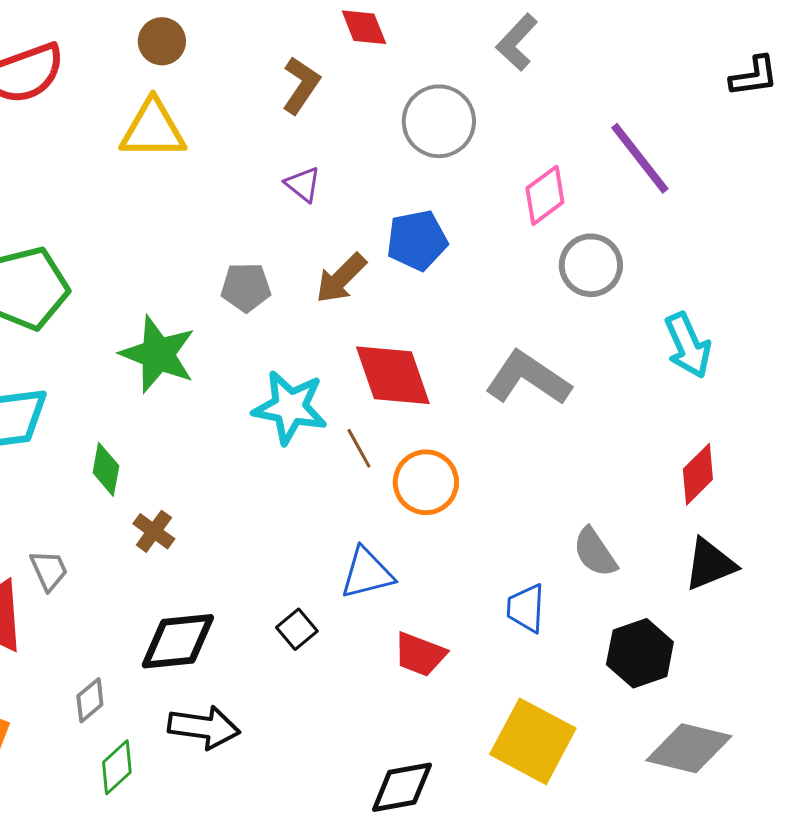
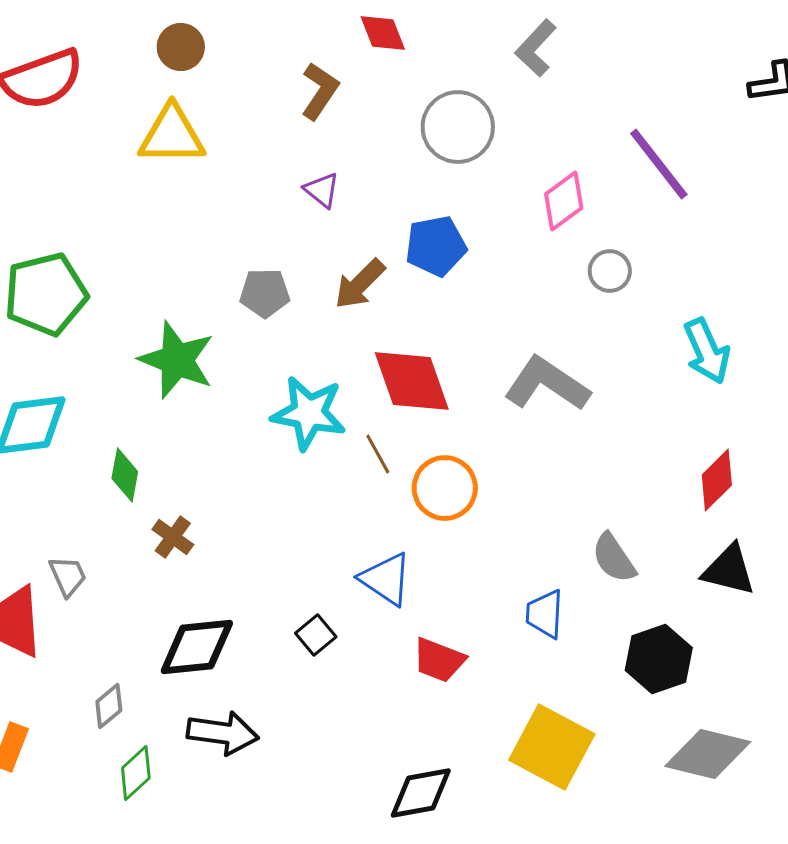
gray circle: (591, 265) -> (610, 271), size x0.7
black triangle: (710, 564) -> (729, 570), turned 36
blue triangle: (367, 573) -> (386, 579), turned 48

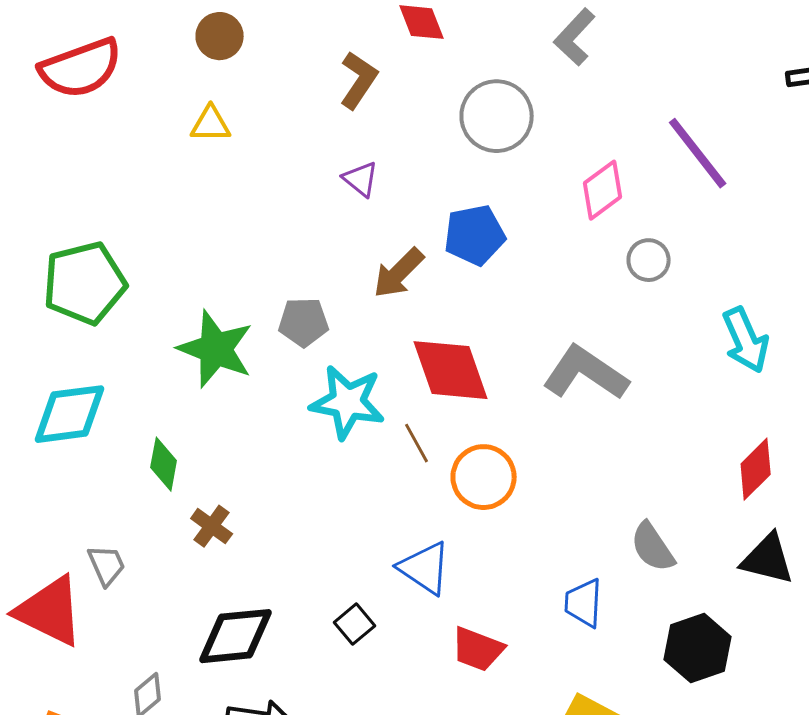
yellow triangle: (172, 135) -> (211, 124), size x0.6
gray pentagon: (265, 293) -> (304, 322), moved

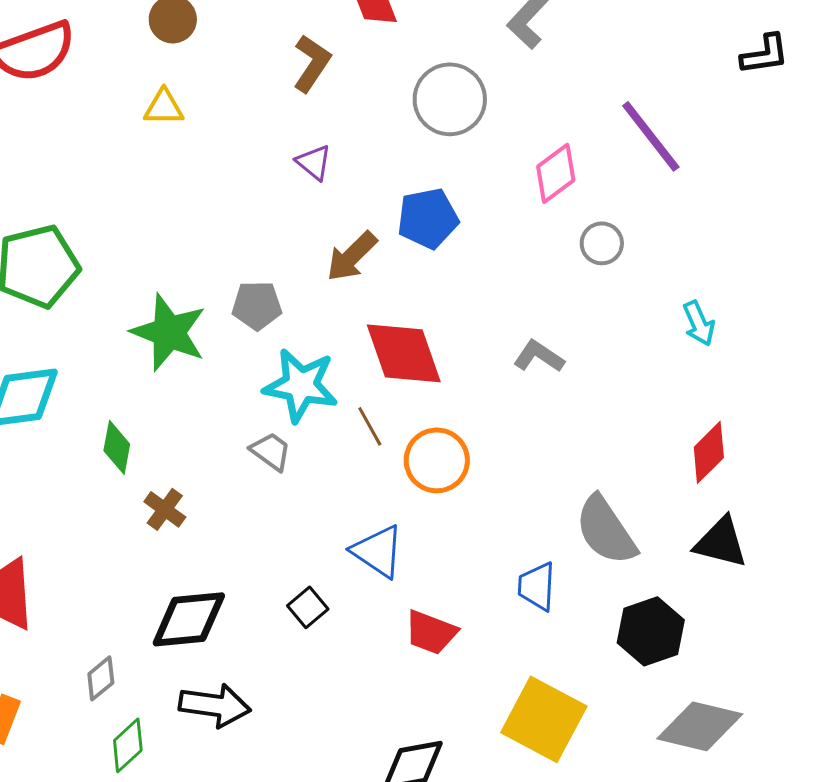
cyan arrow: (746, 340) -> (699, 323), size x0.7
gray L-shape: (586, 373) -> (539, 356), size x0.6
gray semicircle: (653, 547) -> (606, 530), size x1.4
gray trapezoid: (107, 565) -> (271, 451), moved, turned -30

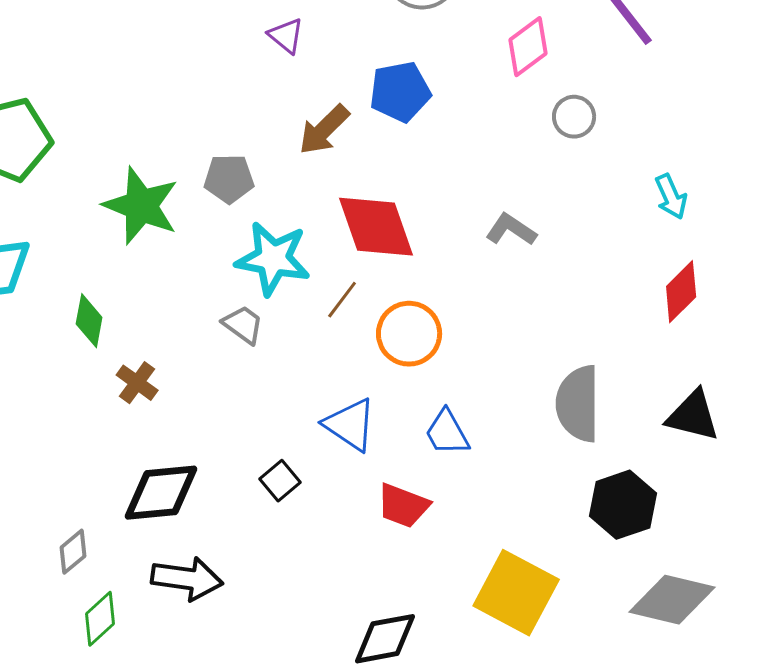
brown line: (370, 426) -> (342, 300), turned 66
red diamond: (709, 452) -> (681, 292), moved
gray semicircle: (606, 530) -> (578, 404), turned 34
blue trapezoid: (537, 586) -> (447, 433), moved, turned -32

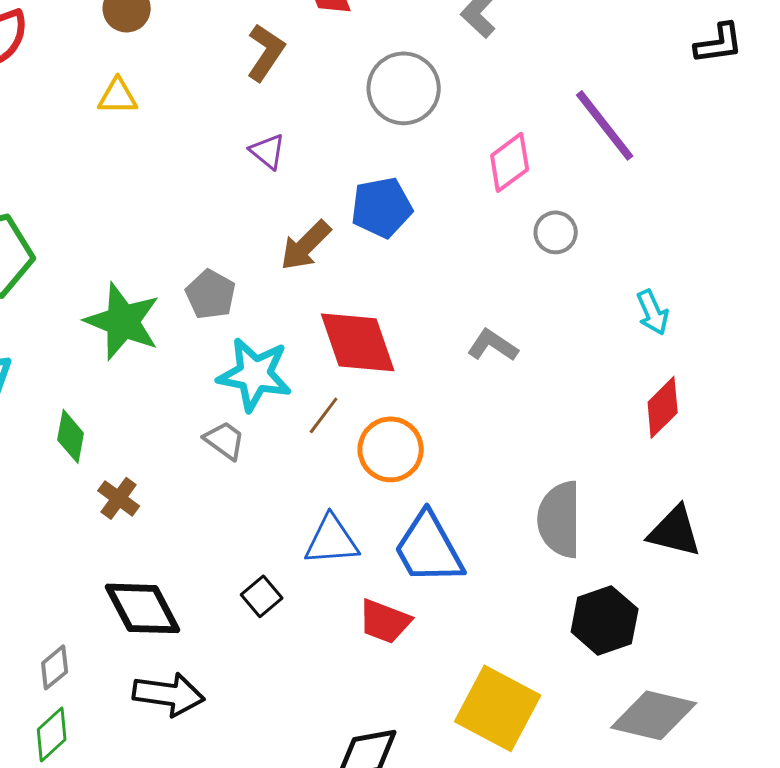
gray pentagon: (229, 179) -> (211, 294), turned 30
blue triangle: (350, 425) -> (332, 540), turned -38
blue trapezoid: (447, 433) -> (429, 548), size x1.6
black diamond: (161, 493) -> (143, 608), turned 68
green diamond: (100, 619) -> (52, 734), moved

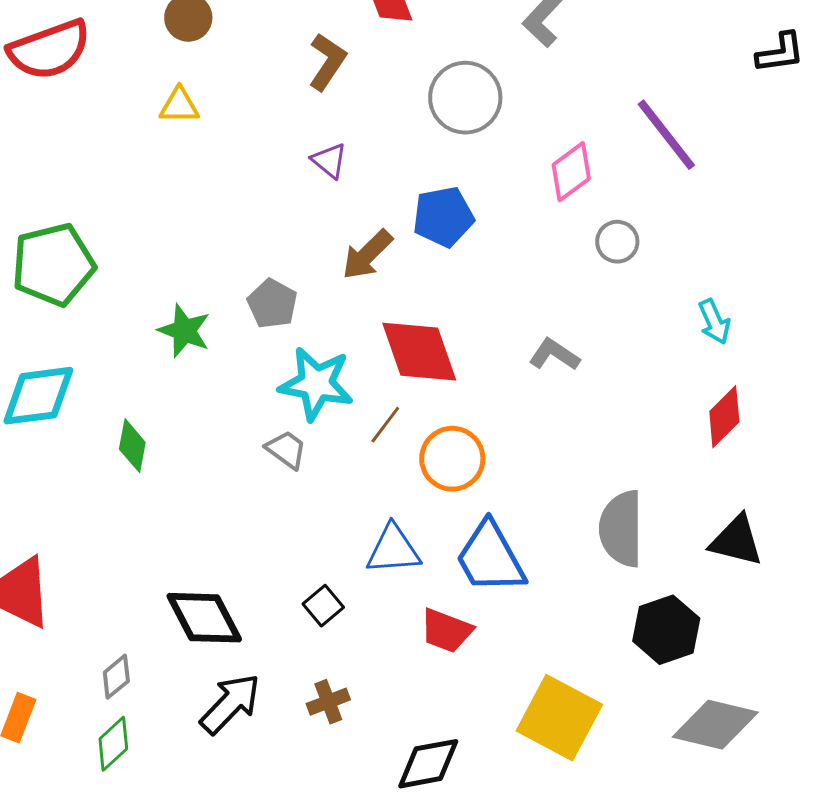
green star: (123, 321) -> (184, 331), size x0.7
brown cross: (119, 498) -> (328, 702), moved, turned 33
black arrow: (169, 694) -> (230, 704), turned -54

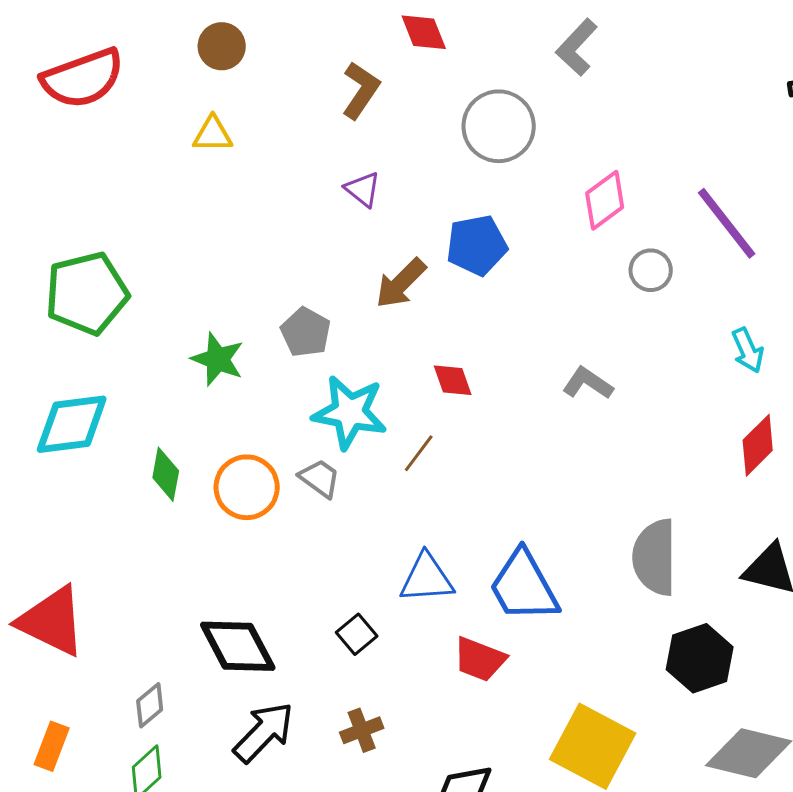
purple line: (666, 135) -> (727, 223), moved
red diamond: (419, 352) -> (453, 380), size x0.5
orange circle: (452, 459) -> (247, 487), moved

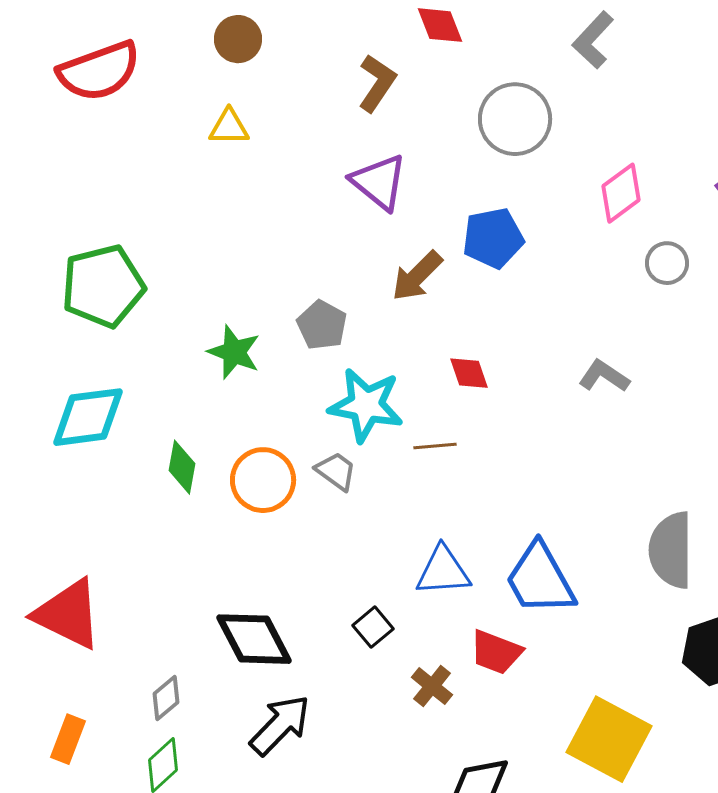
purple triangle: (363, 189) -> (379, 182), size x1.6
brown line: (419, 453) -> (435, 446), turned 48
brown cross: (362, 730) -> (432, 686), moved, turned -30

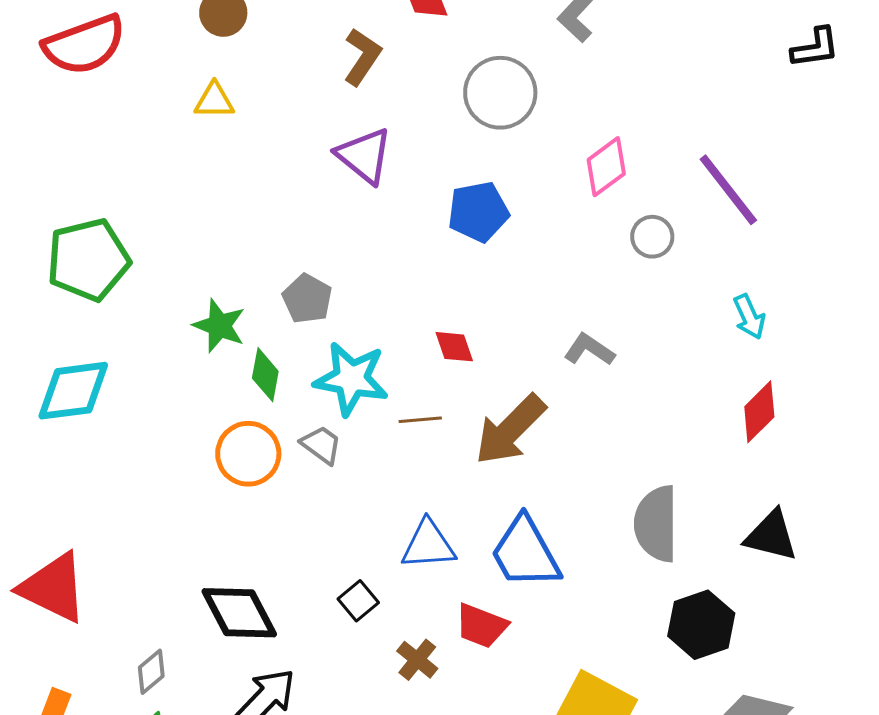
brown arrow: (417, 276) -> (510, 430), moved, size x1.4
green diamond: (182, 467) -> (265, 375), moved

